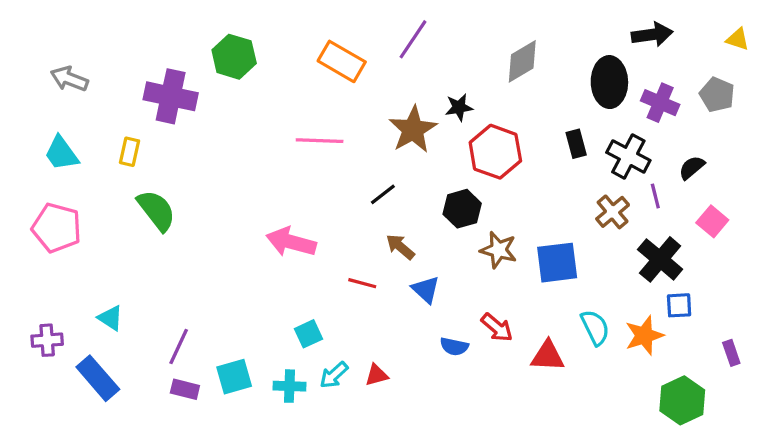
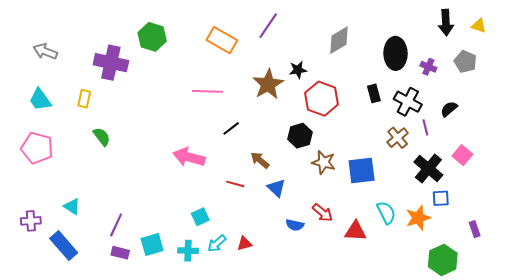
black arrow: (652, 35) -> (446, 23), moved, turned 95
purple cross: (660, 103) -> (428, 67), size x0.7
black line: (383, 194) -> (231, 128), moved
green semicircle: (156, 210) -> (102, 137), size x0.7
pink square: (712, 221) -> (462, 155), moved

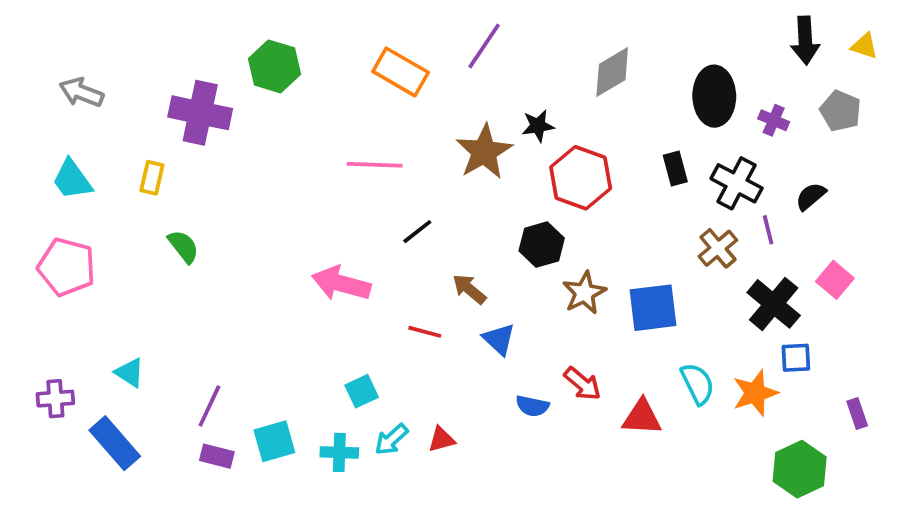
brown star: (324, 162) -> (584, 293), turned 30

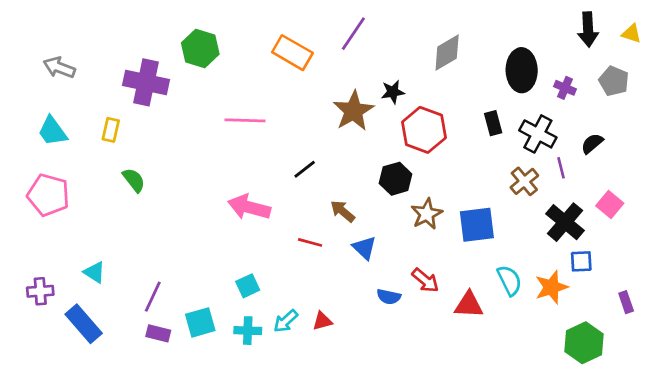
pink line: (375, 165) -> (245, 120), moved
cyan square: (362, 391) -> (248, 286), moved

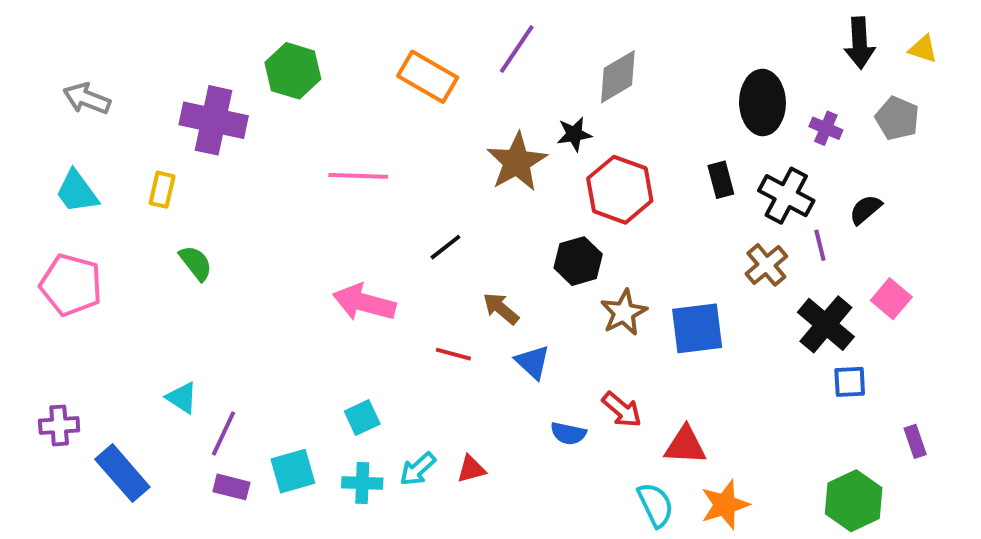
gray diamond: (447, 53) -> (618, 77), moved
cyan triangle: (94, 272) -> (182, 398), moved
cyan semicircle: (509, 280) -> (655, 505), moved
orange star: (551, 287) -> (725, 505), moved

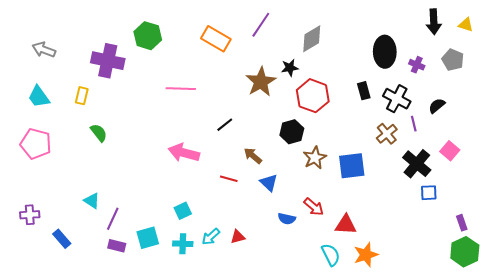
blue rectangle: (122, 473) -> (62, 239), size x0.7
green hexagon: (854, 501) -> (465, 252), moved

